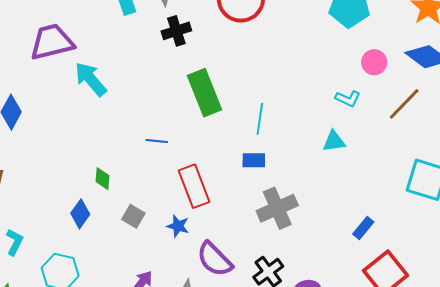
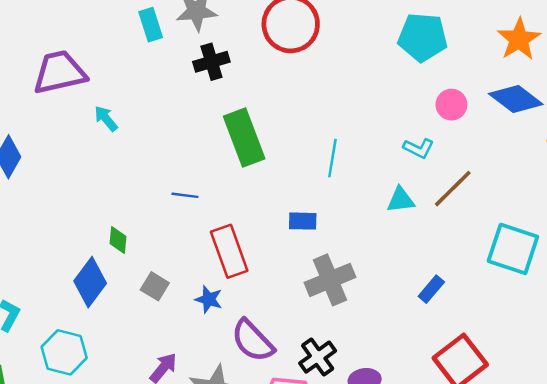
cyan arrow: (91, 79) -> (106, 118), size x0.6
brown line: (404, 104) -> (453, 189), moved
cyan line: (260, 119) -> (332, 158), moved
blue diamond: (80, 214) -> (90, 282), size x1.4
blue rectangle: (363, 228) -> (431, 289), moved

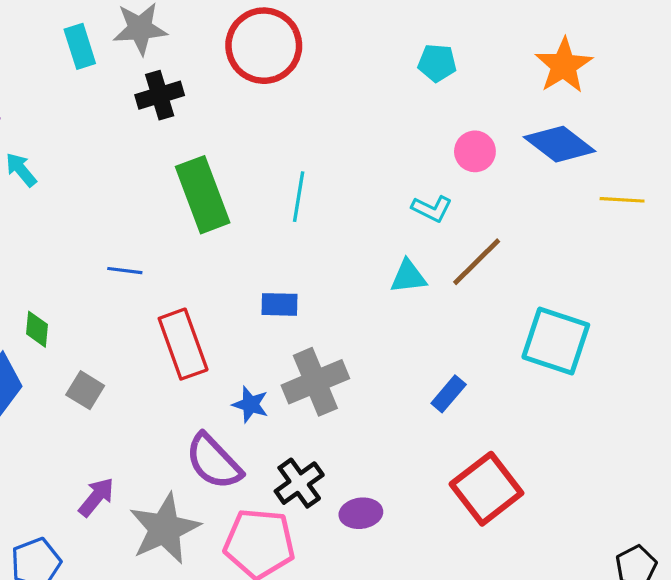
cyan pentagon: (423, 37) -> (437, 63), size x0.6
cyan line: (332, 158) -> (299, 197), moved
blue star: (209, 299) -> (250, 404), moved

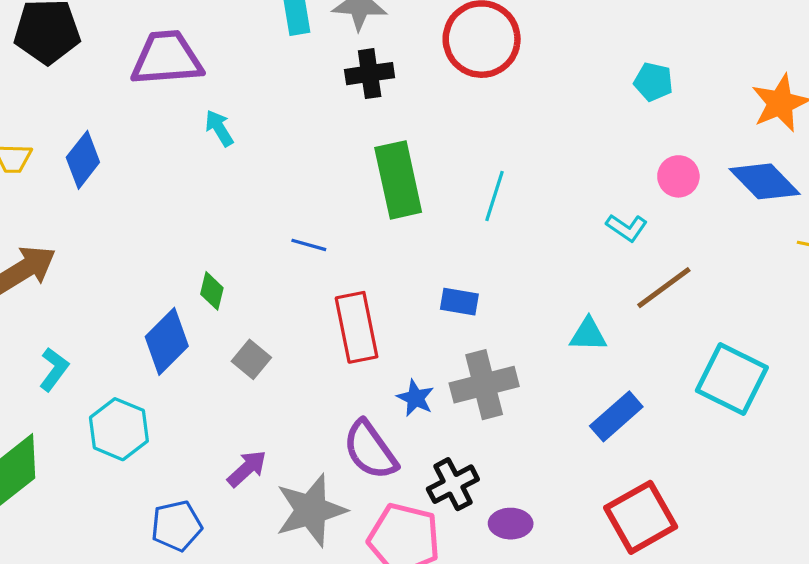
cyan triangle: (408, 277) -> (588, 335), moved
blue rectangle: (449, 394) -> (616, 416), size x1.4

